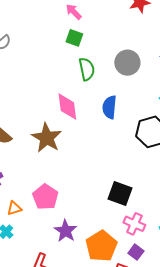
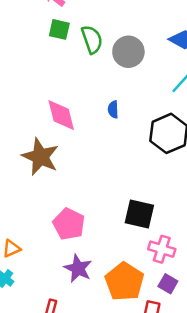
green semicircle: (87, 69) -> (92, 39), moved
blue semicircle: (109, 107) -> (113, 109), size x0.6
pink pentagon: (45, 197) -> (69, 224), moved

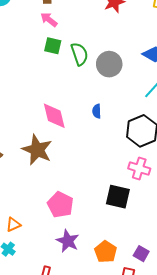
pink cross: (162, 249) -> (139, 168), moved
orange pentagon: (124, 282) -> (106, 252), size x0.7

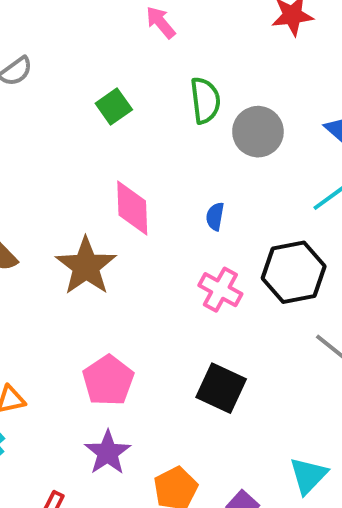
green square: (53, 46) -> (114, 106), moved, turned 30
pink cross: (139, 168) -> (220, 290), moved

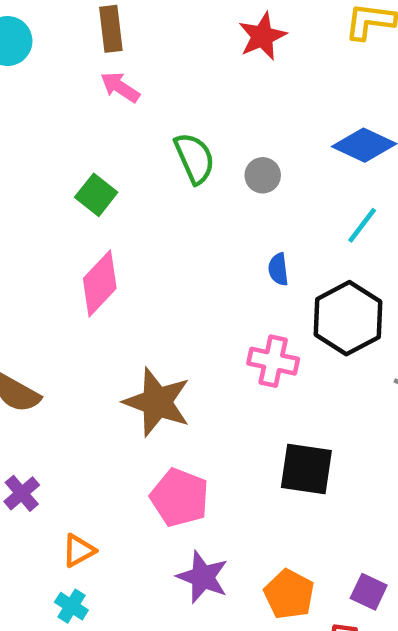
gray circle: (258, 132) -> (263, 175), size x0.6
pink diamond: (132, 208) -> (100, 283), moved, turned 62
blue semicircle: (215, 216) -> (278, 269), moved
brown star: (86, 266) -> (157, 402), moved

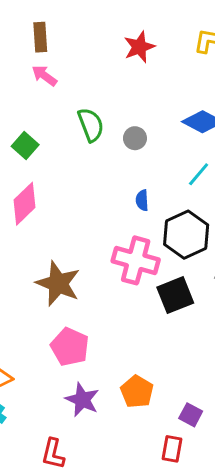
pink cross: (273, 361) -> (136, 260), size x1.4
black square: (306, 469) -> (175, 295), moved, turned -33
orange pentagon: (289, 594) -> (137, 392), moved

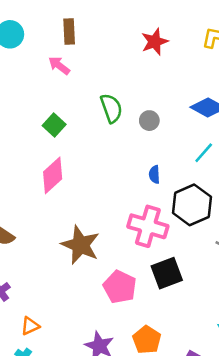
pink arrow: (44, 76) -> (59, 66), moved
black square: (175, 295) -> (167, 273), moved
pink pentagon: (70, 347) -> (120, 287), moved

